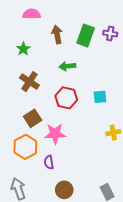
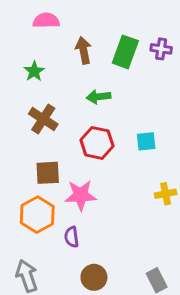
brown square: (33, 118) -> (48, 173), turned 30

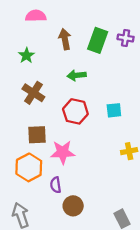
brown circle: (94, 277) -> (73, 206), moved

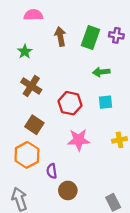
green arrow: (77, 75) -> (101, 72), moved
brown square: (37, 135) -> (34, 125), turned 36
pink star: (63, 152) -> (79, 140), moved

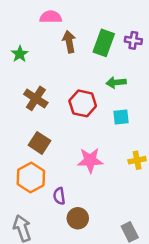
pink semicircle: (33, 15) -> (51, 17), moved
green star: (25, 52) -> (20, 54), moved
red hexagon: (70, 103) -> (83, 103), moved

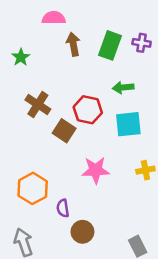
cyan square: (121, 117) -> (128, 124), size x1.5
brown square: (39, 143) -> (64, 131), moved

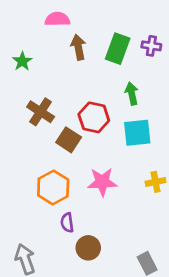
green arrow: (123, 87) -> (132, 94), turned 84
orange hexagon: (33, 188) -> (53, 188), moved

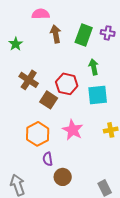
pink star: (102, 182) -> (73, 130), turned 30

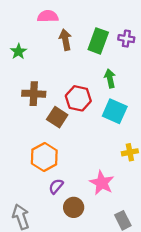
brown cross: (29, 80) -> (34, 94), turned -30
cyan square: (98, 95) -> (115, 111), turned 30
pink star: (73, 130) -> (102, 183), moved
purple semicircle: (48, 159) -> (56, 186), turned 48

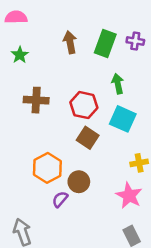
pink semicircle: (48, 16) -> (16, 17), moved
brown square: (57, 117) -> (88, 138), moved
pink star: (102, 183) -> (129, 196), moved
brown circle: (74, 207) -> (79, 182), moved

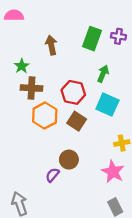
brown arrow: (70, 42) -> (51, 45), moved
green star: (20, 55) -> (22, 66), moved
green arrow: (118, 84) -> (103, 74), turned 35
orange hexagon: (47, 168) -> (45, 116), moved

